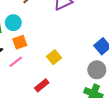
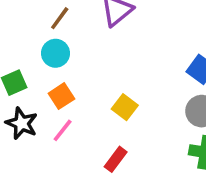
cyan circle: (13, 23) -> (55, 53), moved

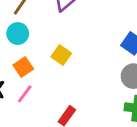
yellow square: (125, 107) -> (61, 55), moved

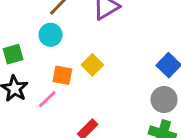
orange square: (23, 67) -> (62, 75), moved, turned 36

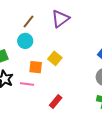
pink line: (47, 99) -> (27, 84), turned 56

